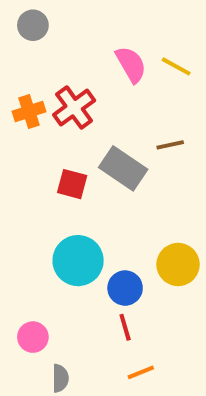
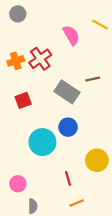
yellow line: (176, 66) -> (100, 25), moved
red square: (72, 184) -> (23, 100), moved, turned -35
yellow circle: (178, 264) -> (97, 160), moved
blue circle: (125, 288) -> (68, 127), moved

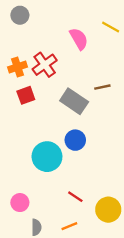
red square: (23, 100) -> (26, 95), moved
yellow circle: (97, 160) -> (108, 210), moved
red line: (68, 178) -> (75, 197), turned -40
orange line: (77, 203) -> (69, 226), moved

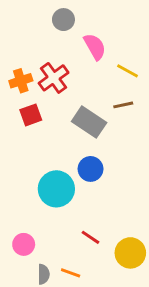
gray circle: (20, 15) -> (63, 20), moved
yellow line: (111, 27) -> (128, 71), moved
orange line: (69, 226) -> (71, 273), moved, turned 42

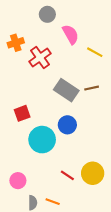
orange cross: (21, 81) -> (16, 43), moved
brown line: (123, 105) -> (92, 88), moved
red square: (31, 115) -> (22, 113), moved
yellow circle: (130, 253) -> (93, 173), moved

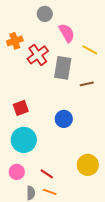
gray rectangle: (66, 90) -> (63, 68), moved, turned 65
cyan circle: (42, 140) -> (24, 140), moved
red line: (67, 175) -> (47, 174), moved

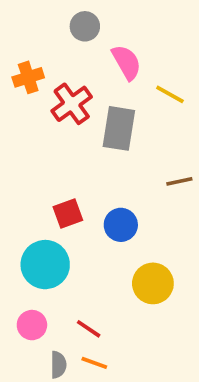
brown line: (87, 84) -> (179, 181), moved
red square: (21, 108) -> (68, 213), moved
yellow circle: (88, 165) -> (153, 283), moved

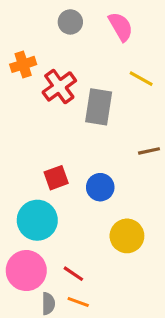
pink semicircle: (126, 62) -> (121, 27), moved
pink circle: (32, 325) -> (26, 271), size x1.6

